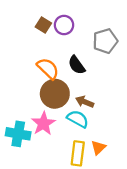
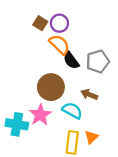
gray pentagon: (105, 41) -> (98, 62), moved
orange semicircle: (48, 69) -> (59, 44), moved
brown arrow: (85, 102) -> (89, 95), moved

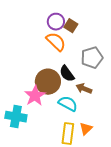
brown square: (40, 23) -> (71, 26), moved
black semicircle: (71, 60) -> (67, 74), moved
pink star: (40, 115) -> (35, 96), moved

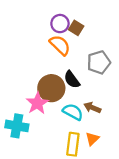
brown arrow: (84, 89) -> (92, 108), moved

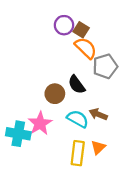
orange semicircle: (60, 45) -> (86, 48), moved
brown circle: (51, 88) -> (55, 94), size x0.7
pink star: (37, 103) -> (40, 123), moved

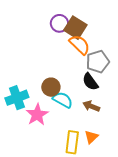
brown square: (81, 30) -> (75, 28), size x1.5
black semicircle: (77, 85) -> (90, 82), moved
cyan semicircle: (78, 119) -> (63, 100), moved
cyan cross: (18, 134) -> (17, 98), moved, turned -30

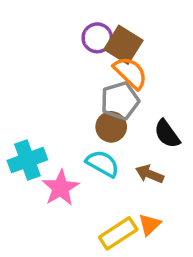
gray pentagon: (98, 62) -> (120, 101), moved
black semicircle: (90, 82) -> (167, 134), moved
brown circle: (51, 87) -> (111, 127), moved
yellow rectangle: (72, 142) -> (118, 233), turned 50

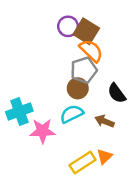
cyan semicircle: (102, 164) -> (72, 114), turned -55
pink star: (61, 188) -> (42, 131), turned 30

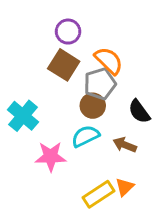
purple circle: (68, 26) -> (68, 32), moved
brown square: (86, 31) -> (64, 65), moved
cyan cross: (19, 111) -> (23, 116), moved, turned -30

